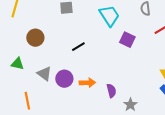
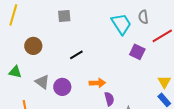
cyan trapezoid: (109, 16) -> (121, 24), moved
purple square: (127, 40) -> (137, 52), moved
orange arrow: (87, 83) -> (97, 83), moved

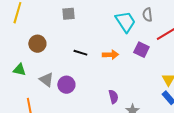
black line: (76, 55) -> (80, 53), turned 48
orange arrow: (97, 83) -> (110, 55), moved

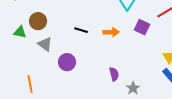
green triangle: (19, 70) -> (20, 32), moved
gray triangle: (46, 80) -> (45, 44), moved

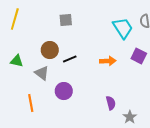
brown circle: (38, 21) -> (50, 50), moved
black line: (81, 30) -> (70, 59), moved, turned -40
orange line: (30, 84) -> (31, 103), moved

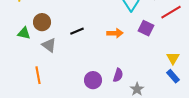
brown circle: (50, 50) -> (42, 22), moved
purple circle: (64, 91) -> (93, 80), moved
purple semicircle: (111, 103) -> (118, 75), turned 32

